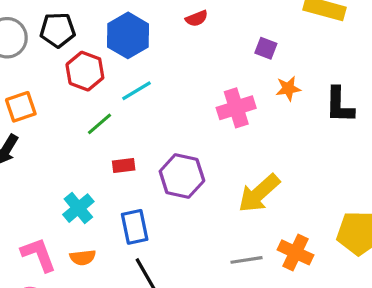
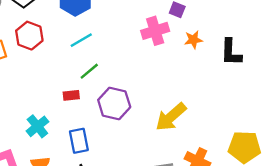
red hexagon: (85, 71) -> (29, 36), moved
pink cross: (236, 108) -> (155, 31), moved
green line: (99, 124) -> (89, 71), moved

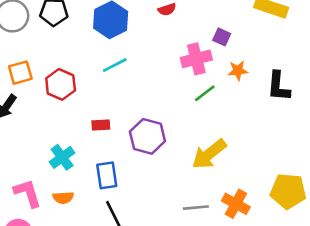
red hexagon: (29, 36) -> (61, 84), moved
green line: (89, 71) -> (205, 93), moved

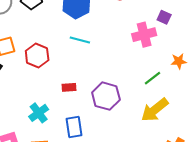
cyan line: (115, 65) -> (80, 40), turned 42
orange star: (238, 71) -> (179, 61), moved
green line: (205, 93) -> (153, 78), moved

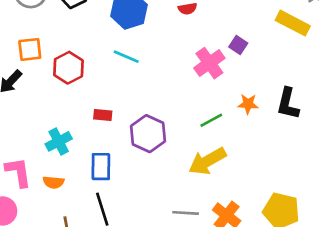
pink cross: (144, 35) -> (209, 63), turned -30

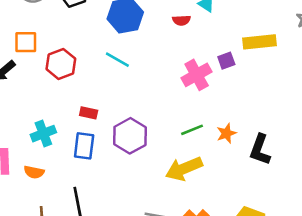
yellow rectangle: (293, 23) -> (259, 42), moved, turned -40
purple square: (238, 45) -> (226, 61), turned 30
orange star: (248, 104) -> (226, 133), moved, turned -30
black L-shape: (288, 104) -> (260, 150), moved
blue rectangle: (101, 167) -> (84, 146), moved

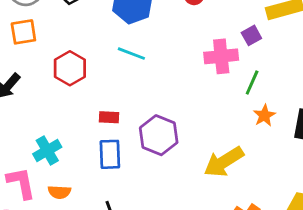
orange square: (26, 42) -> (23, 32), moved
pink cross: (197, 75) -> (221, 56), turned 32
green line: (192, 130) -> (252, 82), moved, turned -35
cyan cross: (43, 134) -> (47, 151), moved

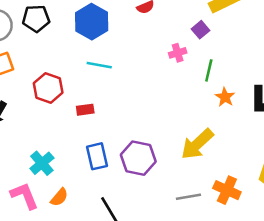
pink cross: (221, 56) -> (178, 53), size x0.6
red rectangle: (109, 117) -> (85, 110), moved
purple hexagon: (159, 135) -> (138, 158), moved
orange semicircle: (59, 192) -> (59, 197), turned -42

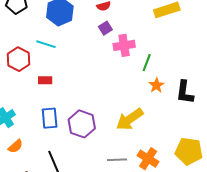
purple square: (201, 30) -> (105, 28), moved
pink cross: (178, 53) -> (124, 45), size x1.5
cyan line: (99, 65) -> (46, 44), moved

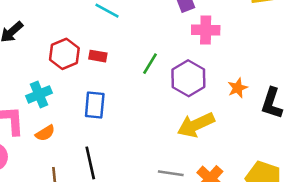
red hexagon: (18, 59) -> (64, 54), moved
green line: (147, 63) -> (150, 64), moved
purple hexagon: (82, 124) -> (188, 78), moved

